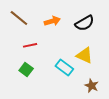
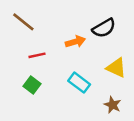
orange arrow: (52, 21) -> (75, 42), moved
yellow triangle: (85, 55) -> (116, 68), moved

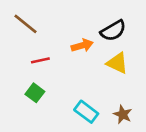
yellow triangle: (116, 68) -> (117, 63), moved
cyan rectangle: (79, 83) -> (86, 112), moved

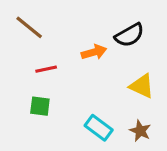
yellow triangle: (117, 63) -> (142, 86), moved
green square: (35, 93) -> (40, 106), turned -30

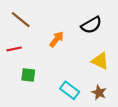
orange arrow: (94, 52) -> (57, 39), moved, turned -35
red line: (46, 69) -> (14, 49), moved

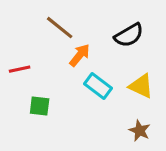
brown line: (21, 20) -> (60, 28), moved
cyan rectangle: (70, 90) -> (98, 86), moved

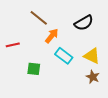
green square: (40, 106) -> (34, 69), moved
brown star: (140, 131) -> (93, 77), moved

